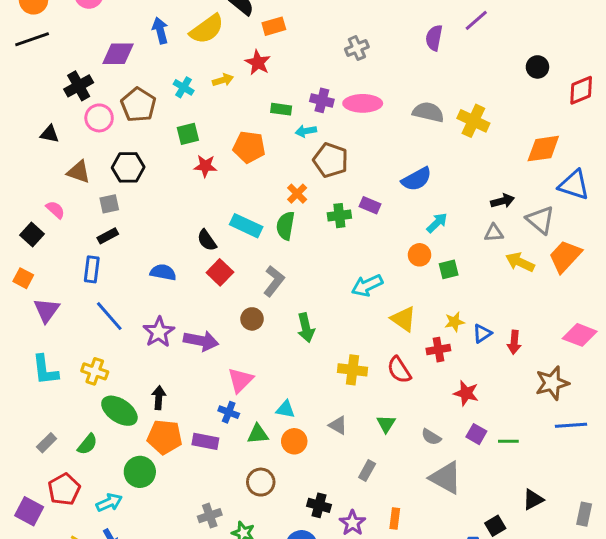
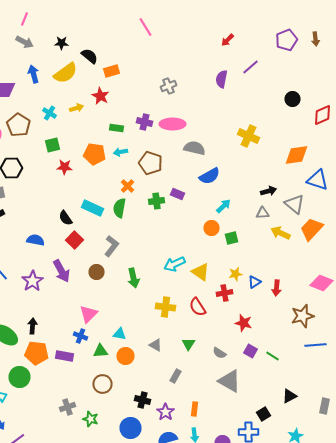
gray semicircle: (428, 112) -> (194, 148), moved
cyan arrow: (306, 131) -> (120, 152), moved
cyan arrow: (367, 285) -> (174, 264), moved
purple arrow: (201, 341) -> (62, 271), moved, turned 50
green line: (508, 441) -> (272, 356), turned 32

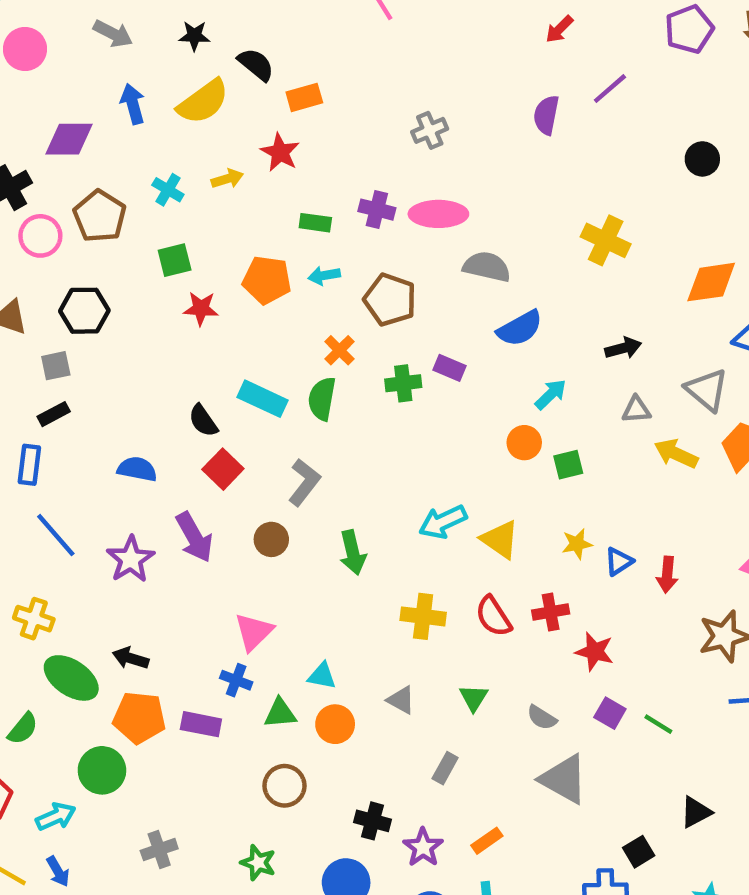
black arrow: (268, 191) -> (623, 348), moved
red cross: (224, 293) -> (551, 612), moved
black arrow: (32, 326) -> (131, 658), turned -77
gray cross: (68, 407) -> (159, 850), moved
orange rectangle: (194, 409) -> (487, 841), turned 48

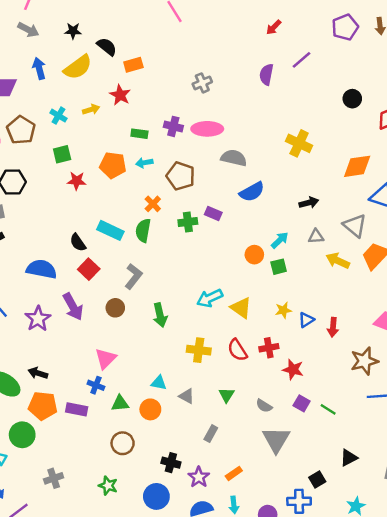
cyan arrow: (551, 394) -> (280, 240), moved
blue semicircle: (137, 469) -> (42, 269), size x1.4
cyan triangle: (322, 676) -> (159, 383), moved
gray triangle: (564, 779) -> (276, 440), turned 32

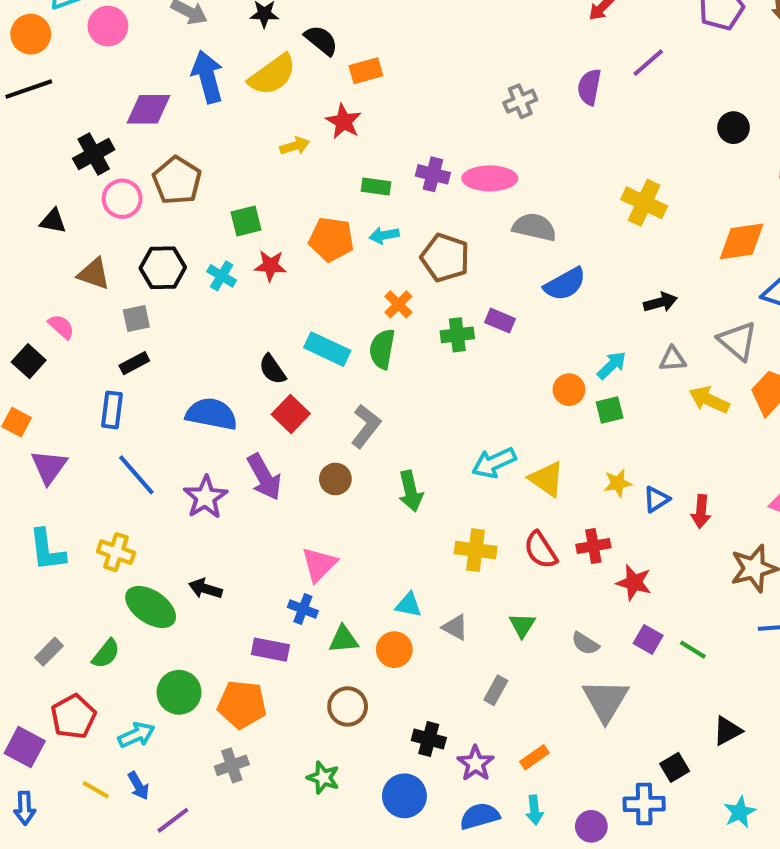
blue arrow: (39, 68) -> (207, 77), size x1.4
gray cross: (202, 83) -> (520, 101), moved
cyan cross: (58, 116) -> (222, 276), moved
orange pentagon: (43, 406) -> (242, 704), moved

